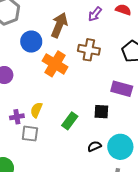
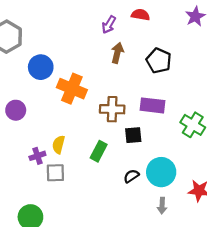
brown arrow: (59, 25) -> (117, 53), moved, size x0.7
brown cross: (89, 50) -> (112, 109), moved

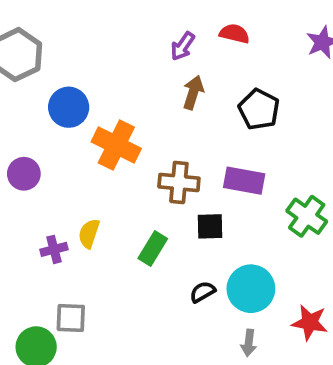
gray square: (55, 173) -> (71, 318), moved

